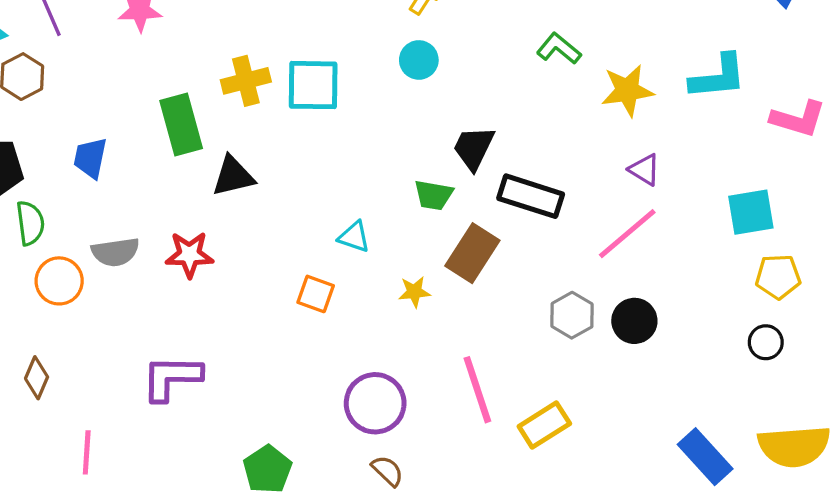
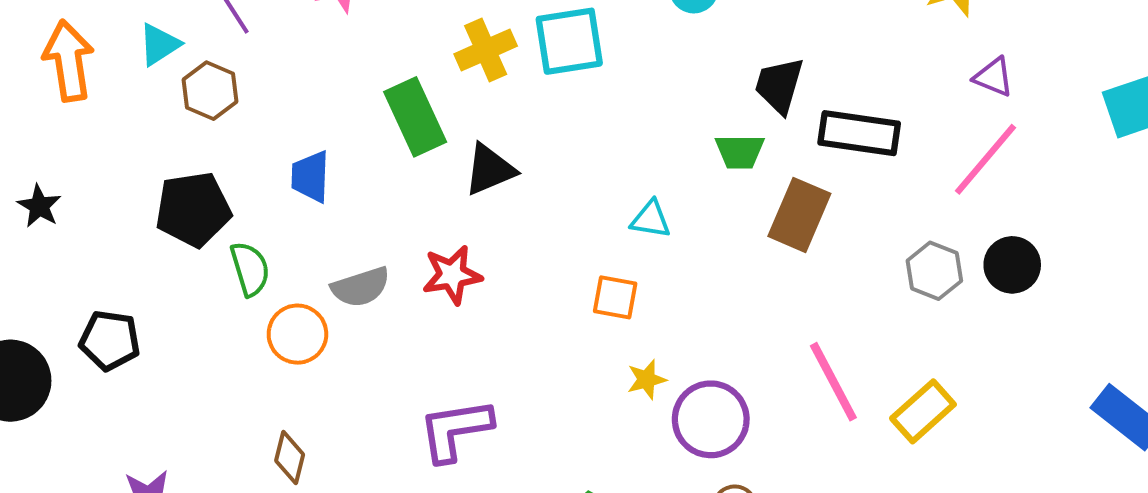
yellow star: (414, 292) -> (646, 380), moved

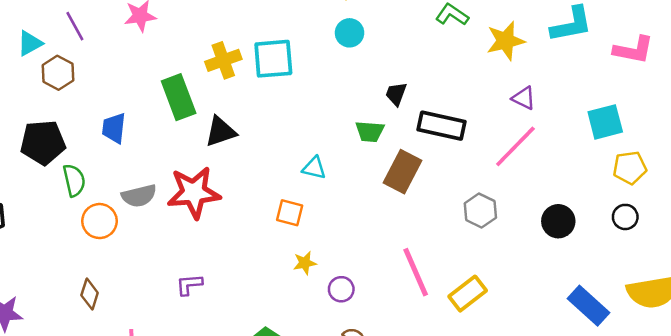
black trapezoid: (779, 85) -> (396, 94), size x0.7
black circle: (1012, 265) -> (558, 221), moved
red star: (452, 275) -> (194, 192), size x1.5
purple circle: (711, 419) -> (341, 289), size x0.6
purple L-shape: (455, 430) -> (189, 285), size x0.6

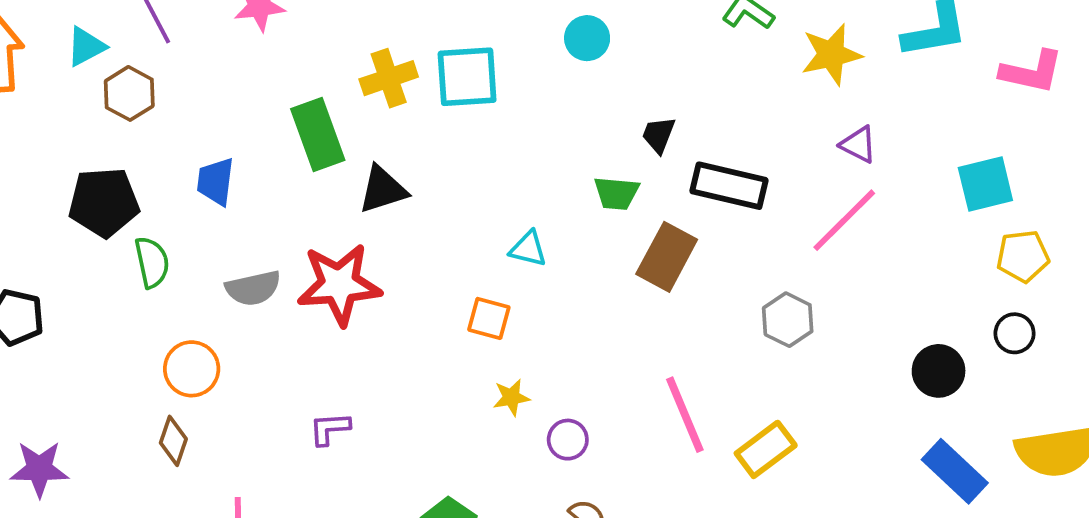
orange circle: (99, 221) -> (192, 369), moved
black circle: (558, 221) -> (939, 371), moved

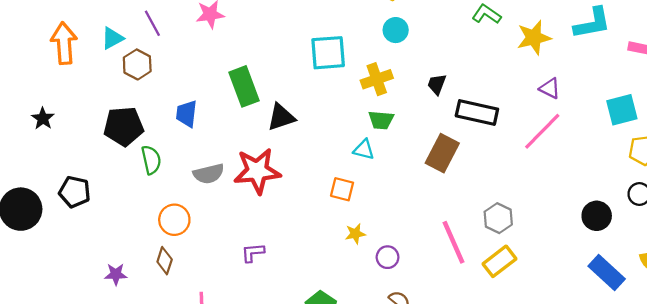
yellow cross: (389, 78) -> (377, 79), moved
green trapezoid: (617, 193) -> (381, 120), moved
gray hexagon: (788, 320) -> (498, 218), moved
purple star: (39, 469) -> (116, 274), moved, size x0.7

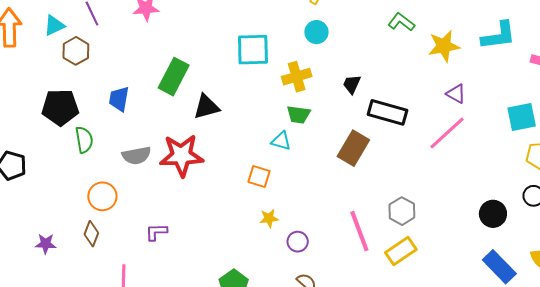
green rectangle: (244, 86) -> (174, 77), turned 45
purple L-shape: (253, 253) -> (156, 232), moved

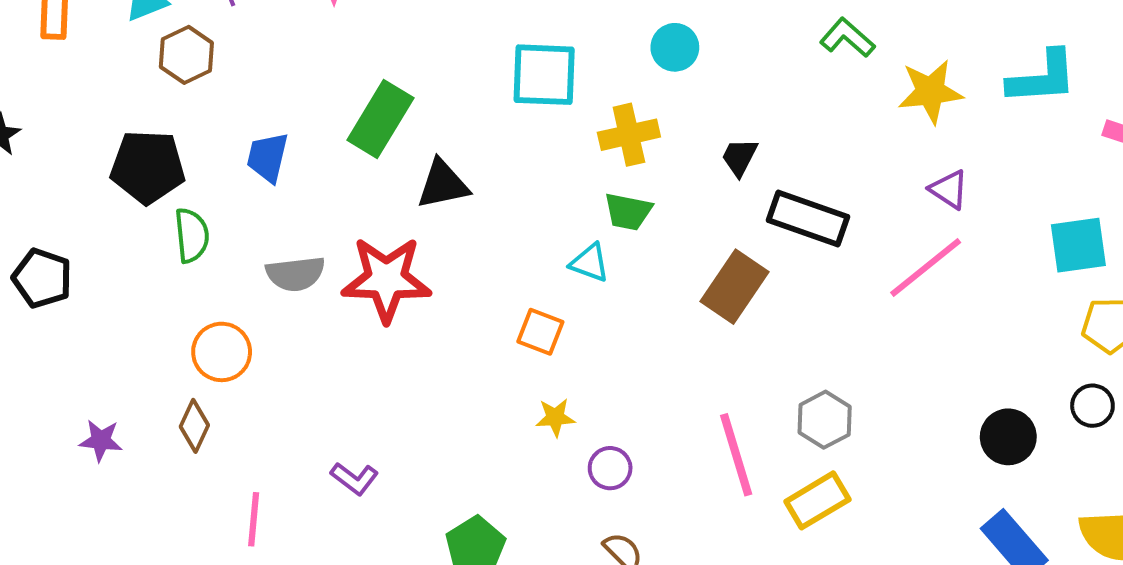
purple L-shape: (156, 232) -> (354, 479), moved, turned -145

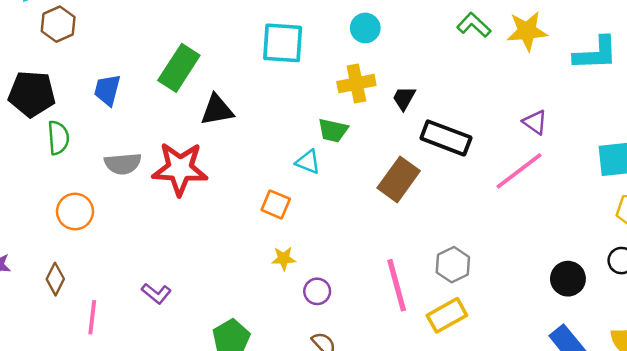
yellow star: (930, 92) -> (527, 31), moved
yellow cross: (629, 135) -> (356, 84), moved
brown diamond: (194, 426) -> (55, 279), moved

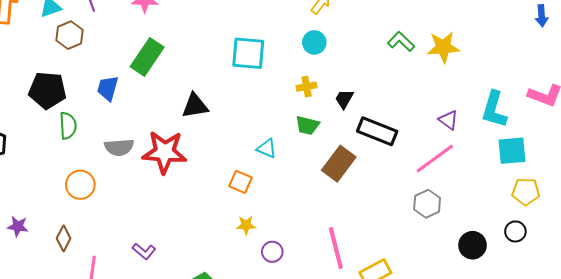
cyan L-shape: (596, 53) -> (494, 109), moved, turned 108
green rectangle: (179, 68) -> (147, 57), moved
yellow cross: (356, 84) -> (307, 87), size x0.7
green trapezoid: (333, 130) -> (307, 125), moved
gray hexagon: (453, 265) -> (427, 204), moved

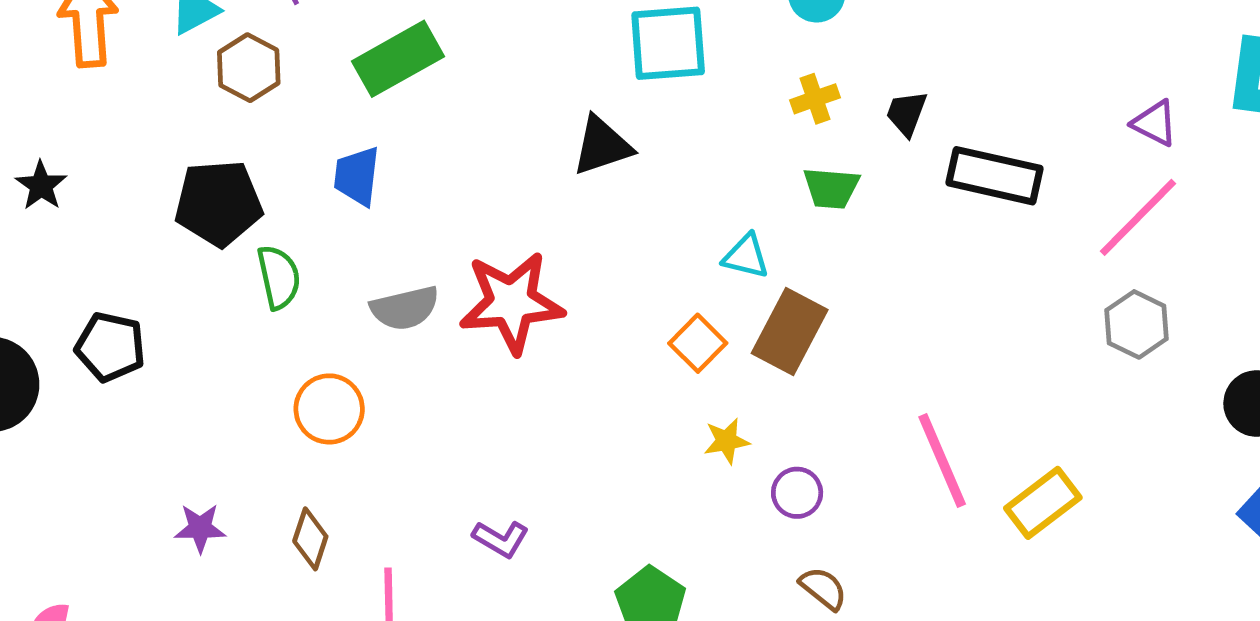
green rectangle: (147, 57) -> (398, 59), moved, turned 36
black triangle: (195, 106) -> (602, 146), moved
brown rectangle: (339, 164) -> (790, 332), moved
orange square: (240, 182) -> (698, 343), turned 30

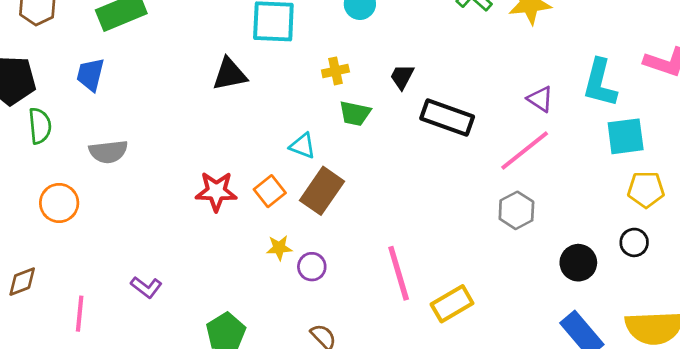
yellow cross: (815, 99) -> (335, 71), moved
red star: (511, 302) -> (216, 191), moved, size x0.7
purple circle: (797, 493) -> (312, 267), moved
brown diamond: (310, 539) -> (22, 282), moved, turned 44

